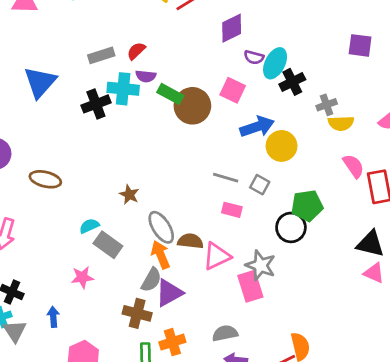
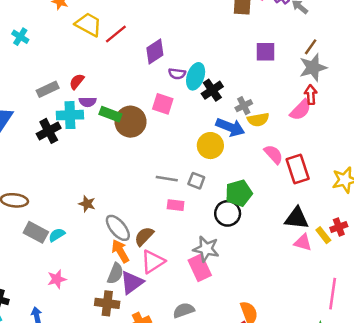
blue arrow: (257, 127) -> (230, 127), moved, turned 48
brown semicircle: (190, 241) -> (144, 236), turned -45
gray rectangle: (108, 245) -> (36, 232), moved
pink triangle: (217, 256) -> (153, 262), moved

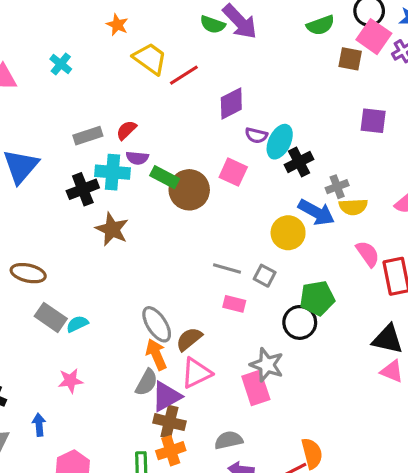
brown star: (87, 204) -> (112, 229), moved, size x1.5
brown cross: (107, 303) -> (169, 422), moved

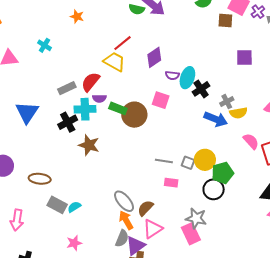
yellow trapezoid: (150, 59) -> (114, 62), moved
red semicircle: (126, 130) -> (91, 82), size x1.5
yellow circle: (288, 233) -> (205, 160), moved

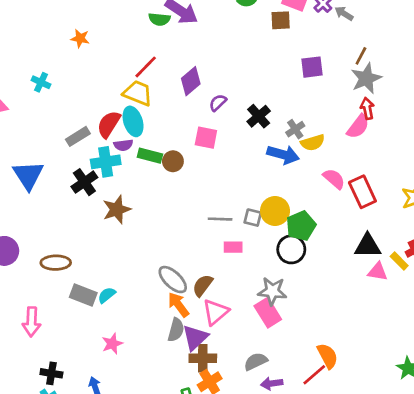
purple semicircle: (172, 75) -> (218, 103), turned 136
cyan ellipse: (187, 78) -> (133, 121), moved, turned -30
brown circle: (134, 115) -> (173, 161), size x0.6
brown star: (89, 145) -> (117, 209), turned -30

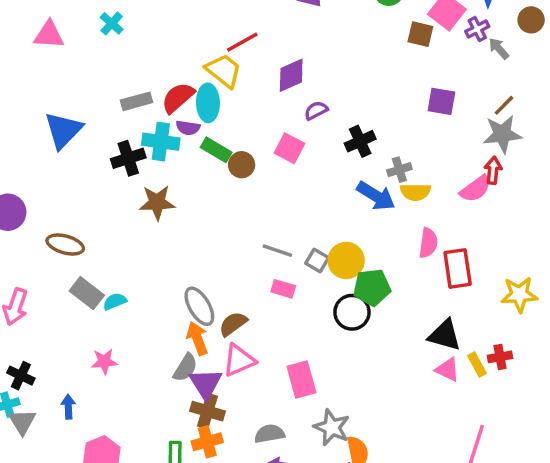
pink semicircle: (334, 179) -> (428, 243), turned 40
gray star: (272, 291) -> (332, 427), moved
purple triangle: (195, 338) -> (206, 384), turned -36

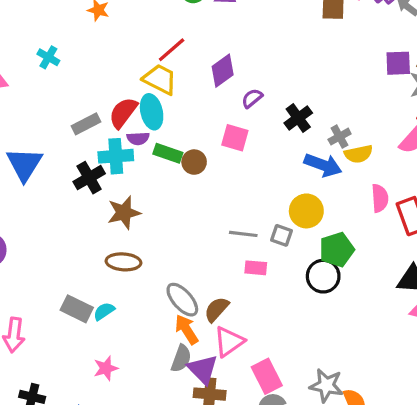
purple square: (441, 101) -> (398, 63), moved
brown ellipse: (65, 245) -> (123, 262), moved
yellow circle: (346, 260) -> (306, 211), moved
pink rectangle: (301, 380) -> (267, 376), moved

